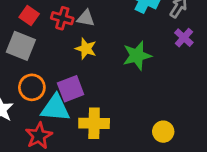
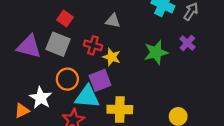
red cross: (62, 18) -> (93, 45), moved
purple cross: (184, 38) -> (187, 43), moved
yellow star: (86, 49) -> (112, 57), moved

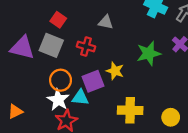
yellow star: (112, 57) -> (115, 71), moved
cyan triangle: (87, 97) -> (80, 98), size x0.7
white star: (41, 98) -> (58, 100), moved
yellow cross: (120, 109) -> (130, 110), moved

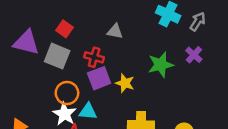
purple triangle: (22, 48) -> (26, 42), moved
purple square: (93, 81) -> (99, 78), moved

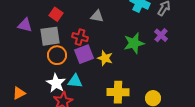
purple triangle: (26, 42) -> (25, 25), size x0.7
gray square: (57, 56) -> (50, 36), turned -30
orange circle: (67, 93) -> (57, 55), moved

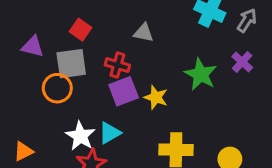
green star: (134, 43) -> (201, 74), turned -30
orange circle: (57, 55) -> (57, 88), moved
cyan triangle: (75, 81) -> (110, 133), turned -35

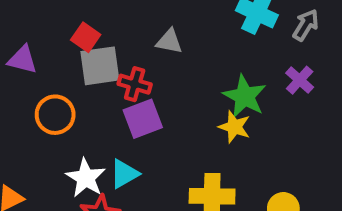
gray square: (71, 64) -> (100, 66), moved
yellow star: (156, 97) -> (234, 127), moved

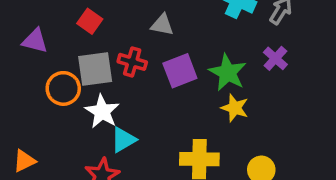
gray square: (100, 66) -> (95, 69), moved
purple square: (143, 119) -> (180, 71), moved
yellow star: (234, 127) -> (235, 108), moved
white star: (86, 178) -> (102, 111), moved

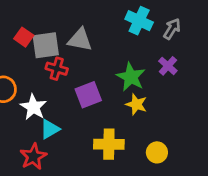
gray triangle: (162, 25) -> (80, 40), size x1.4
gray square: (95, 69) -> (46, 45), moved
purple square: (180, 71) -> (88, 95), moved

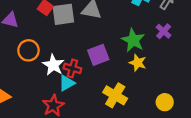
red cross: (57, 69) -> (72, 68), moved
yellow cross: (109, 144) -> (115, 95), turned 30
yellow circle: (157, 152) -> (165, 102), moved

